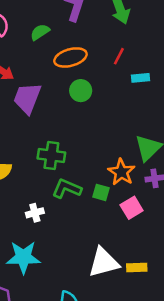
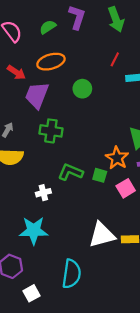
green semicircle: (40, 32) -> (48, 27), moved
orange ellipse: (70, 57) -> (51, 62), moved
green cross: (51, 156) -> (51, 131), moved

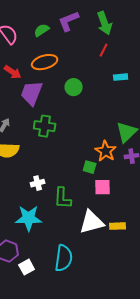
purple L-shape: (77, 17) -> (69, 21), turned -130
red line: (115, 59) -> (104, 50), moved
green L-shape: (70, 172) -> (63, 198), moved, turned -110
pink square: (126, 188) -> (103, 187), moved, turned 30
white square: (31, 293) -> (27, 267), moved

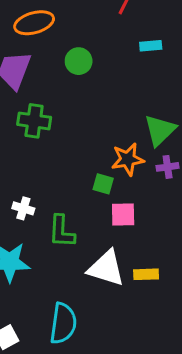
orange star: (106, 151) -> (128, 159), turned 30
white cross: (38, 183) -> (23, 208), turned 32
white triangle: (92, 222) -> (106, 268), turned 32

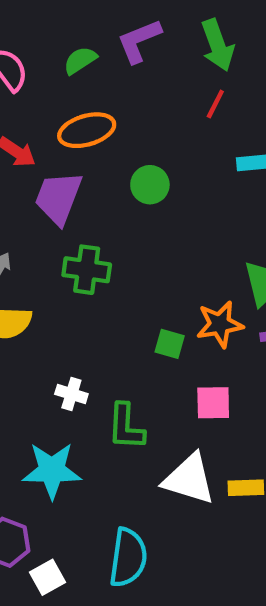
green square: (103, 184) -> (170, 344), moved

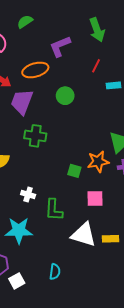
purple L-shape: (139, 41) -> (60, 46), moved
green semicircle: (80, 60) -> (25, 22), moved
red line: (215, 104) -> (96, 66), moved
cyan semicircle: (128, 558) -> (55, 272), size x0.6

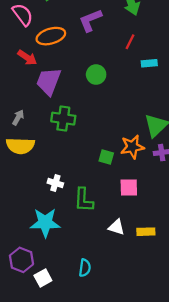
orange ellipse: (35, 70) -> (51, 36), moved
white triangle: (84, 235) -> (116, 227), size x0.6

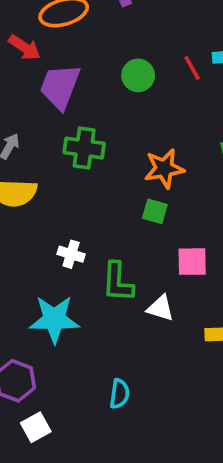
red line: (130, 42) -> (192, 68), moved, turned -56
orange star: (132, 147) -> (164, 168), moved
white triangle: (116, 227) -> (160, 308), moved
white square: (43, 278) -> (36, 427), moved

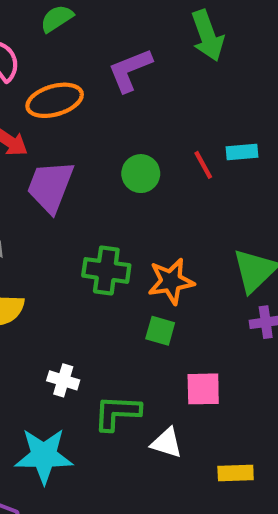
green cross: (84, 148) -> (106, 270), moved
green L-shape: (118, 282) -> (117, 413), turned 90

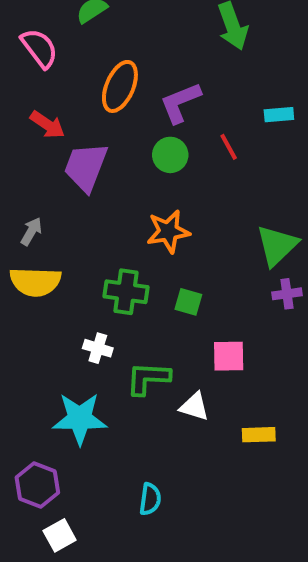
purple L-shape: (130, 70) -> (180, 103), moved
orange ellipse: (55, 100) -> (120, 86), moved, turned -51
cyan rectangle: (242, 152) -> (279, 115), moved
green cross: (106, 270) -> (126, 292), moved
orange star: (171, 281) -> (168, 231), moved

